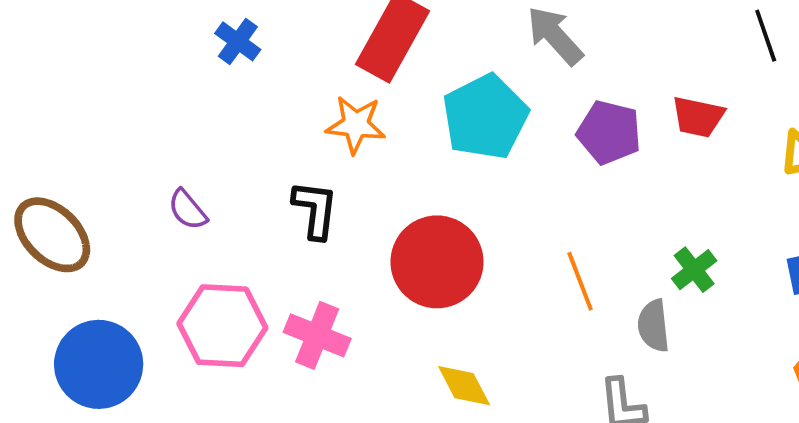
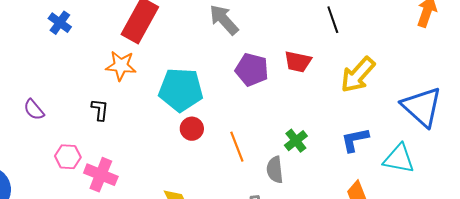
cyan pentagon: (485, 117) -> (181, 90), moved, turned 30
black L-shape: (315, 210) -> (100, 110), size x0.7
red circle: (437, 262) -> (192, 129), moved, size x0.5
pink hexagon: (222, 326) -> (68, 157), moved, size x0.6

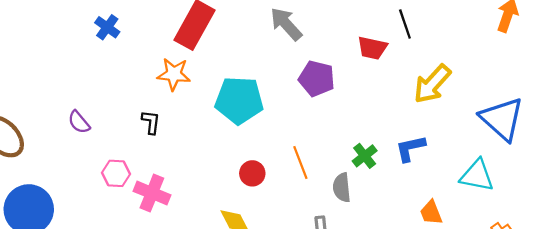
red trapezoid: (298, 62) -> (372, 48), moved
red circle: (192, 129) -> (252, 173), moved
blue L-shape: (355, 140) -> (410, 148), moved

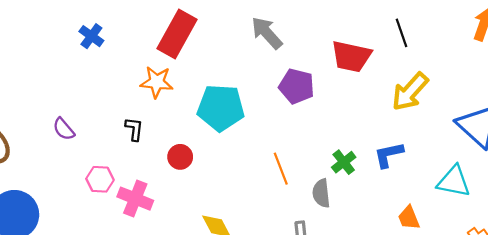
black line: (405, 24) -> (401, 33), moved
red trapezoid: (372, 48) -> (351, 56), size x1.4
red circle: (252, 173) -> (180, 157), moved

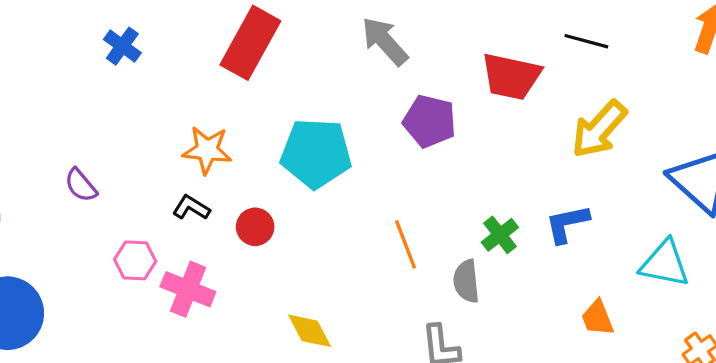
black line: (401, 33) -> (586, 41), turned -56
orange star: (157, 82) -> (207, 150), moved
black L-shape: (134, 129) -> (191, 208), moved, turned -65

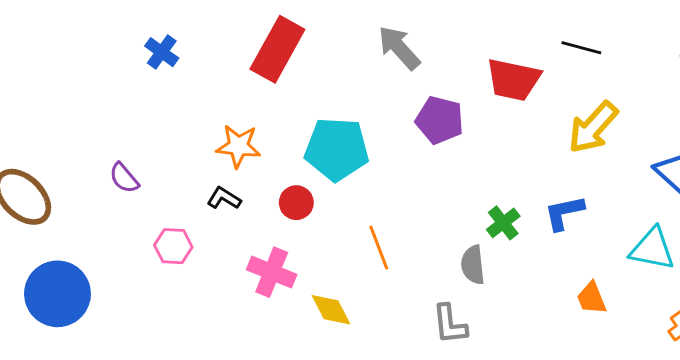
red circle: (255, 227) -> (296, 203), moved
orange line: (406, 244) -> (379, 247), moved
pink cross: (188, 289) -> (272, 272), moved

